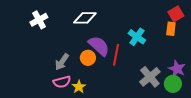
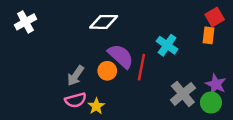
white cross: (39, 20) -> (25, 22), moved

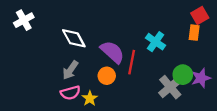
white diamond: (104, 22) -> (74, 38), moved, turned 60
orange circle: (107, 71) -> (107, 76), moved
purple star: (216, 84) -> (201, 78), turned 30
green circle: (211, 103) -> (183, 75), moved

